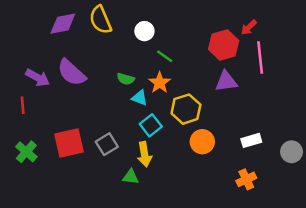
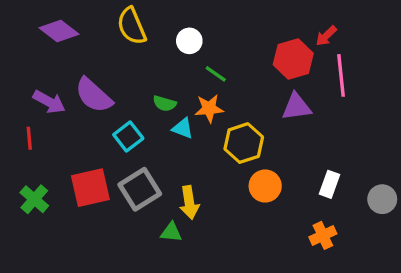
purple diamond: (63, 24) -> (59, 31), moved, turned 48
orange star: (160, 83) -> (209, 108), turned 30
cyan square: (151, 125) -> (128, 136), moved
white rectangle: (251, 140) -> (329, 184), turned -54
gray square: (107, 144) -> (140, 189), size x1.4

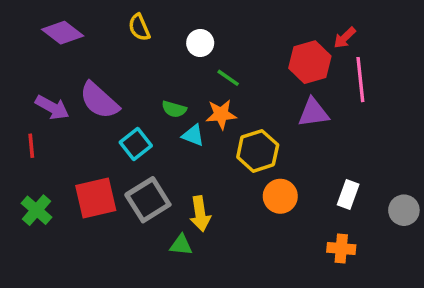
yellow semicircle: (132, 26) -> (139, 27), size x0.7
orange cross: (323, 235) -> (341, 248), turned 30

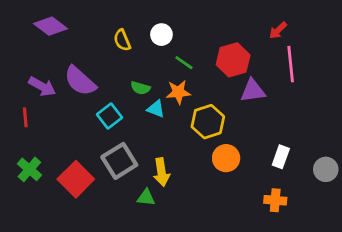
yellow semicircle: (139, 27) -> (122, 40), moved
red hexagon: (310, 62) -> (233, 60), moved
red square: (96, 198) -> (76, 179), moved, turned -32

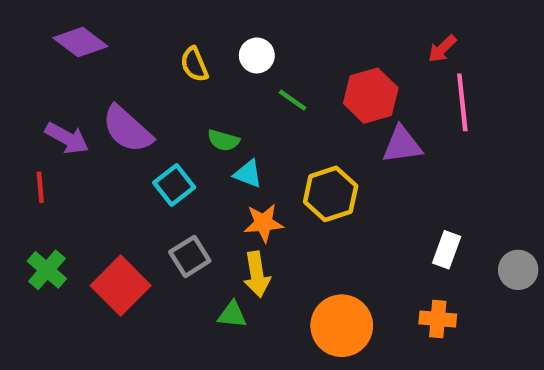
orange star: (178, 92) -> (264, 223), moved
orange circle: (226, 158) -> (342, 326), moved, size x1.4
gray square: (119, 161) -> (190, 256), size x0.7

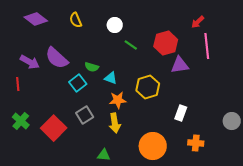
yellow semicircle: (194, 64) -> (76, 20), moved
green semicircle: (223, 140) -> (92, 67), moved
white rectangle: (447, 250) -> (181, 113), moved
green triangle: (232, 315) -> (104, 155), moved

